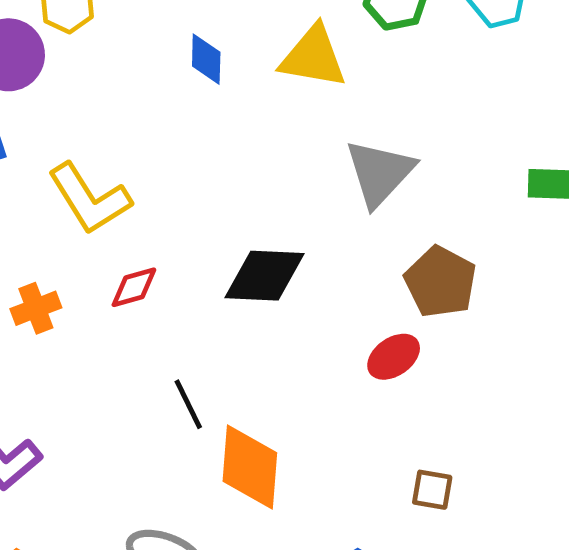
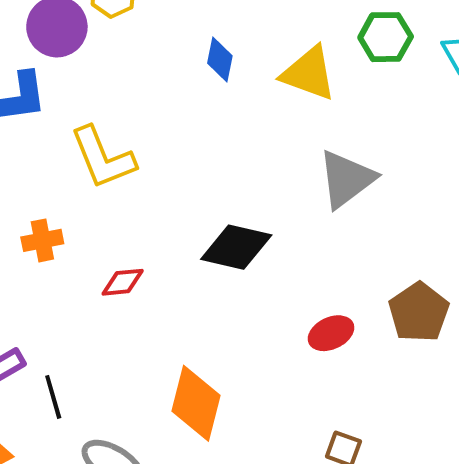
brown pentagon: (440, 282) -> (419, 312), moved
red diamond: (134, 287) -> (123, 282), moved
black line: (188, 404) -> (53, 397), moved

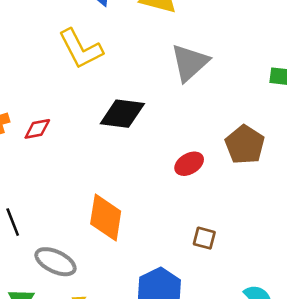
yellow L-shape: (103, 158) -> (81, 49), moved
red diamond: (123, 282) -> (37, 129), moved

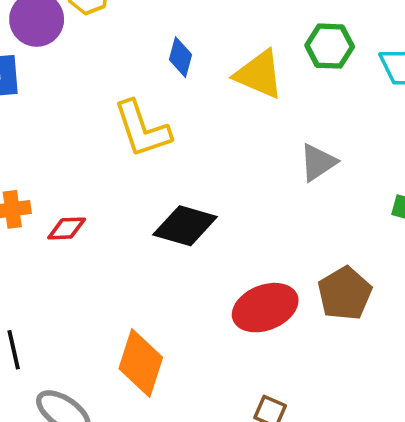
gray triangle: (190, 63) -> (318, 162), moved, size x0.7
red ellipse: (189, 164) -> (265, 308), size x1.6

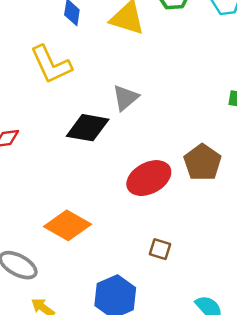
gray triangle: (318, 162) -> (125, 98), moved
orange diamond: (141, 363) -> (68, 225), turned -72

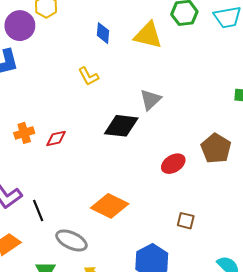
yellow L-shape: (51, 64) -> (89, 76), size x0.6
red ellipse: (149, 178) -> (173, 164), size x0.7

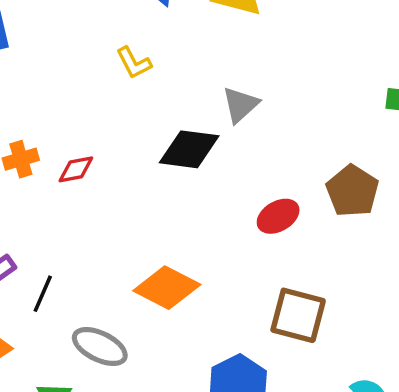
black line: (38, 210) -> (43, 294), turned 45
brown square: (186, 221) -> (298, 315), size x1.8

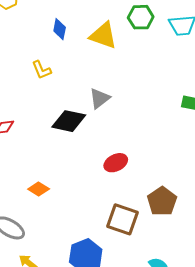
brown pentagon: (352, 191) -> (162, 201), moved
orange diamond: (167, 288) -> (39, 189), moved, size x0.6

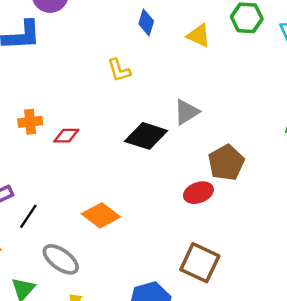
yellow triangle: (103, 35) -> (199, 36), size x0.7
orange diamond: (39, 189) -> (101, 215), size x1.4
brown pentagon: (162, 201) -> (226, 163), moved

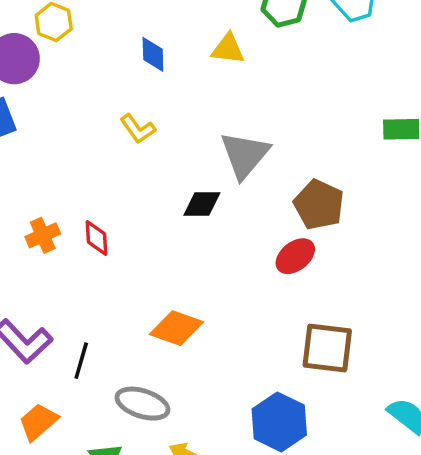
gray triangle: (186, 112) -> (245, 155), size x1.4
red diamond: (66, 136) -> (96, 238), turned -75
black diamond: (146, 136) -> (202, 204), size x0.7

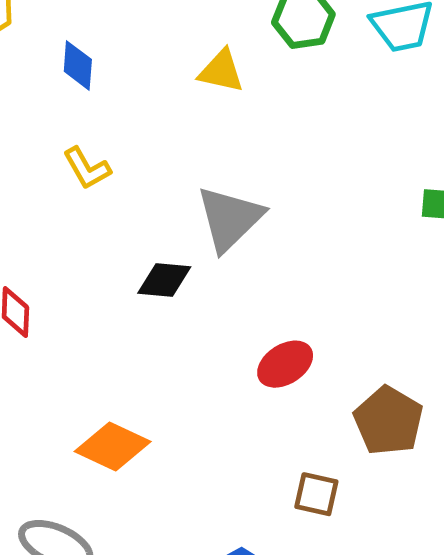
blue diamond: (153, 54) -> (78, 65), moved
brown pentagon: (319, 205) -> (388, 421), moved
brown square: (327, 348) -> (316, 494), size x0.6

